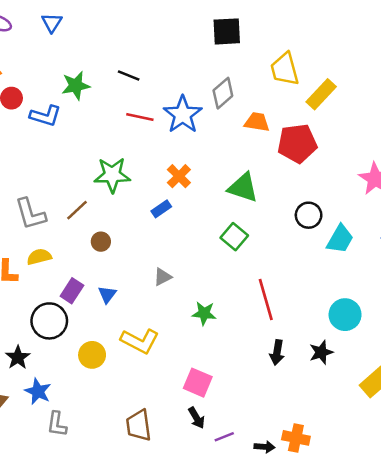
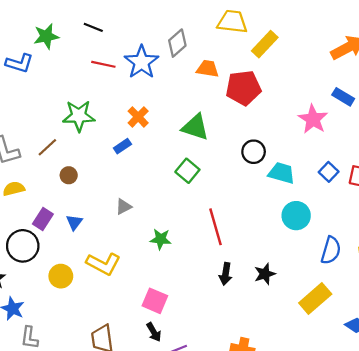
yellow trapezoid: (285, 69) -> (232, 22), turned 112
cyan trapezoid: (340, 239) -> (282, 173), turned -104
cyan circle: (345, 315) -> (296, 216), moved

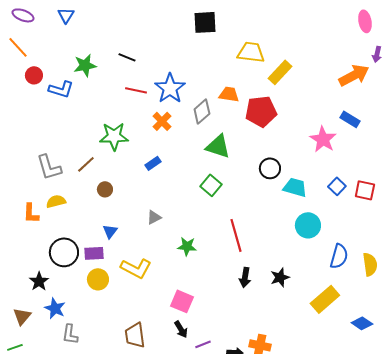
gray diamond: (177, 43) -> (202, 111), moved
orange cross: (138, 117) -> (162, 121), moved
purple rectangle: (43, 219) -> (94, 253), moved, turned 54

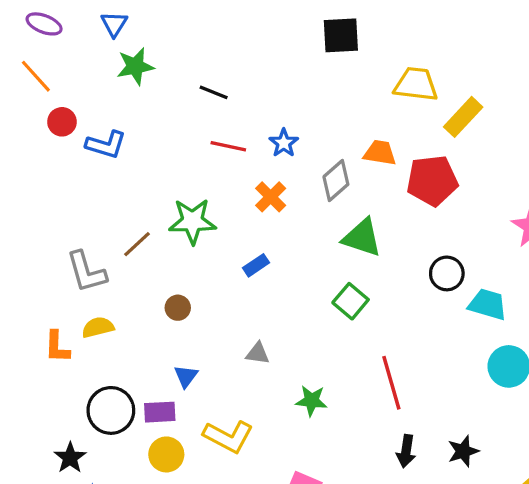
green star: (85, 65) -> (135, 66), moved
blue star: (170, 88) -> (284, 143), size x0.6
brown line: (86, 164) -> (137, 244), moved
gray triangle: (154, 217) -> (258, 353), turned 35

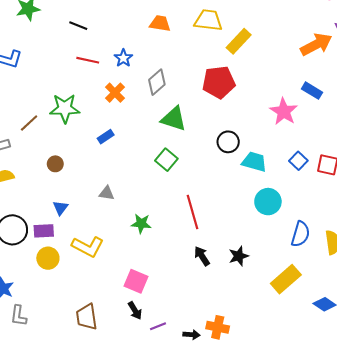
orange trapezoid: (380, 153) -> (160, 23), moved
black arrow: (406, 451) -> (202, 256), turned 138

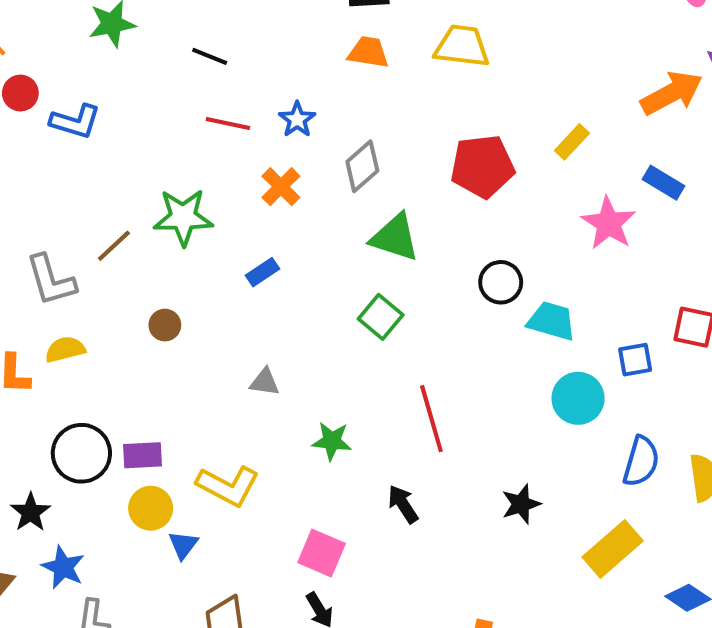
yellow rectangle: (239, 41) -> (572, 142), moved, size x0.7
blue square: (298, 161) -> (635, 360), moved, turned 36
blue triangle: (61, 208) -> (183, 545), moved
black arrow: (202, 256) -> (403, 504), moved

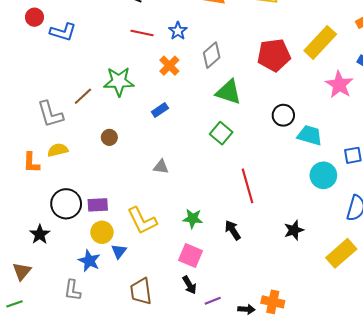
yellow rectangle: (572, 142) -> (320, 42), size x1.8
green star: (332, 441) -> (193, 219), moved
yellow L-shape: (228, 486) -> (142, 221), turned 36
blue star: (63, 567) -> (89, 261), moved

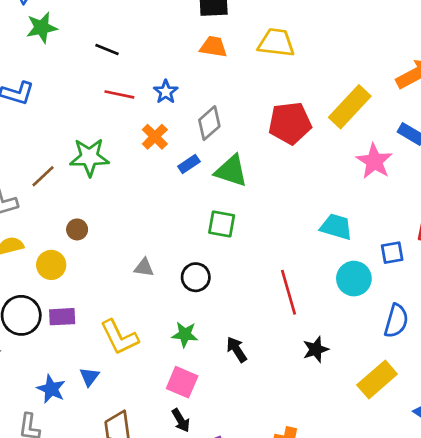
blue rectangle: (160, 110) -> (189, 164), moved
black circle: (283, 115) -> (196, 277), moved
green square: (221, 133) -> (222, 224), turned -30
red line: (247, 186) -> (288, 292), moved
yellow circle: (102, 232) -> (51, 265), moved

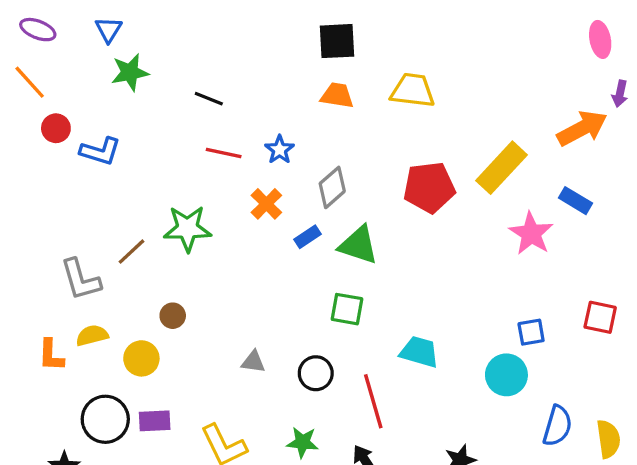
cyan trapezoid: (336, 227) -> (419, 352), moved
blue square: (392, 253) -> (531, 332), moved
red line: (288, 292) -> (373, 401), moved

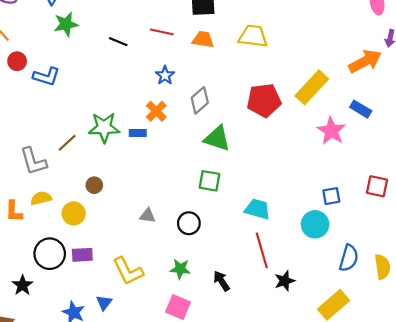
red line: (224, 153) -> (162, 32), moved
blue rectangle: (308, 237) -> (138, 133), moved, turned 35
red line: (373, 401) -> (262, 250), moved

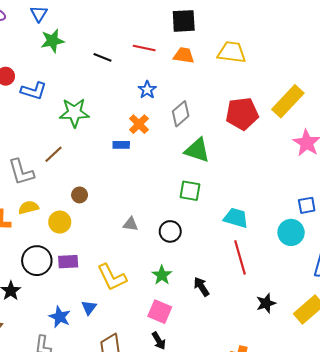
green star: (104, 128) -> (74, 113), moved
green star: (180, 269) -> (162, 275), turned 30
black star: (285, 281) -> (266, 303), moved

